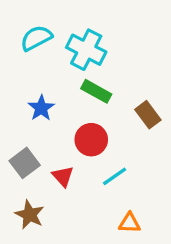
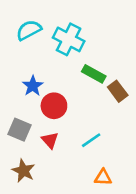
green rectangle: (96, 91) -> (94, 74), moved
red circle: (91, 140) -> (54, 106), moved
gray square: (25, 163) -> (19, 130), turned -30

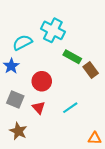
cyan semicircle: (29, 30) -> (22, 43), moved
blue star: (33, 86) -> (11, 66), moved
orange triangle: (103, 177) -> (95, 138), moved

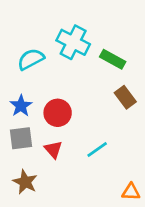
green rectangle: (72, 57) -> (113, 59), moved
blue star: (11, 66) -> (21, 106), moved
gray square: (15, 100) -> (21, 138), turned -30

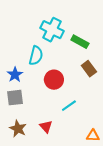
cyan semicircle: (31, 59) -> (36, 56), moved, turned 132
red circle: (58, 113) -> (54, 80), moved
red triangle: (53, 149) -> (46, 127), moved

